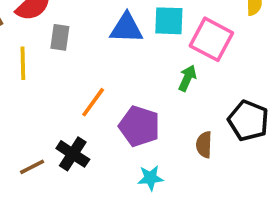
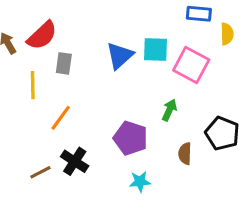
blue triangle: (126, 28) -> (120, 56), turned -44
green arrow: (187, 78) -> (169, 110), moved
orange line: (93, 102) -> (61, 118), moved

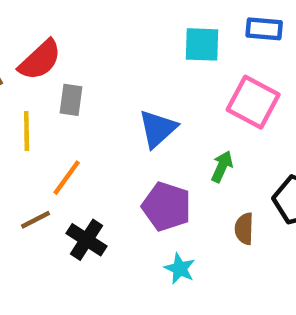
cyan square: (155, 49) -> (202, 44), moved
blue triangle: (120, 56) -> (158, 129), moved
brown line: (40, 172) -> (35, 220), moved
cyan star: (140, 182) -> (180, 269), turned 30

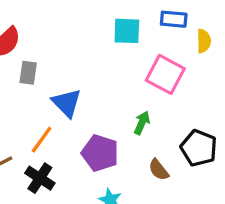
blue triangle: (158, 129) -> (67, 103), moved, turned -32
orange line: (67, 178) -> (42, 140), moved
brown semicircle: (244, 229) -> (159, 170), turned -40

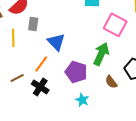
green arrow: (142, 123) -> (101, 54), size x1.6

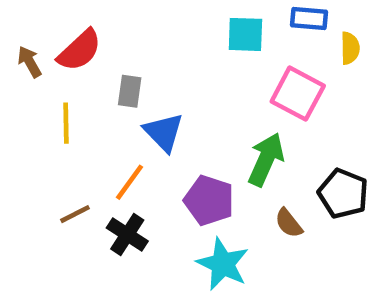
gray rectangle: (33, 24) -> (130, 91), moved
cyan star: (82, 100) -> (223, 264), size x1.6

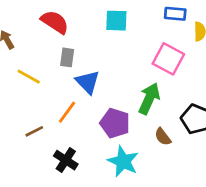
cyan square: (245, 34) -> (116, 21), moved
red semicircle: (80, 50) -> (55, 22), moved, turned -104
yellow line: (66, 123) -> (29, 77), turned -60
black cross: (127, 234) -> (66, 160), moved

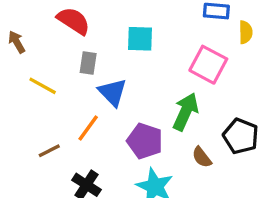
cyan square: (116, 21) -> (140, 39), moved

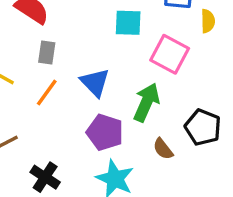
cyan square: (140, 39) -> (128, 23), moved
blue triangle: (112, 92) -> (95, 82), moved
orange line: (88, 128) -> (47, 92), moved

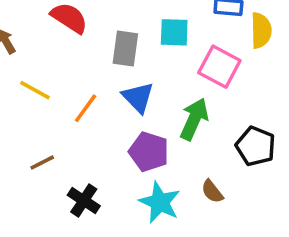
yellow semicircle: (208, 21) -> (261, 30), size x1.4
gray rectangle: (47, 53) -> (125, 49), moved, size x1.4
brown semicircle: (163, 149) -> (212, 191), moved

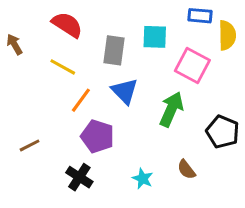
yellow line: (35, 90) -> (63, 67), moved
purple pentagon: (149, 152) -> (97, 136), moved
brown line: (42, 163) -> (30, 145), moved
cyan star: (160, 202) -> (143, 179), size x0.6

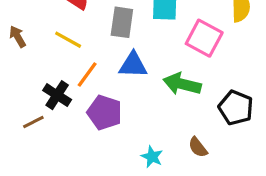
brown arrow: (14, 44) -> (18, 37), moved
blue triangle: (125, 91) -> (133, 65), turned -44
green arrow: (171, 109) -> (182, 84), turned -100
black cross: (79, 177) -> (57, 95), moved

